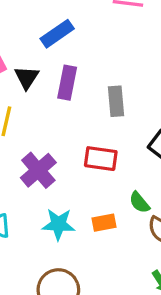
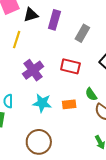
black triangle: (27, 77) -> (31, 15), turned 35
gray rectangle: (116, 101) -> (82, 33), turned 30

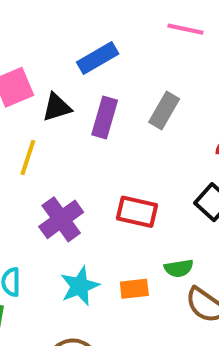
gray rectangle: (82, 33) -> (164, 111), moved
green semicircle: (91, 94) -> (179, 268), turned -64
cyan star: (42, 103) -> (80, 286), turned -30

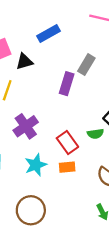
purple rectangle: (105, 118) -> (67, 84), moved
red rectangle: (137, 212) -> (67, 142), moved, turned 40
green semicircle: (179, 268) -> (95, 134), moved

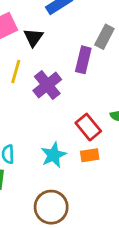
black triangle: (24, 61) -> (33, 37), turned -36
purple cross: (26, 126) -> (47, 85), moved

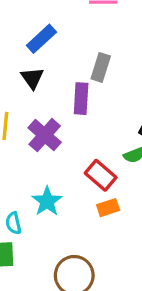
black triangle: (33, 37) -> (32, 78), moved
cyan star: (53, 155) -> (47, 201), moved

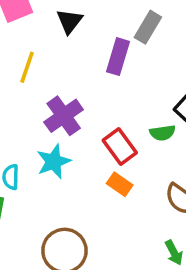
purple cross: (45, 135) -> (64, 116), moved
orange rectangle: (108, 208) -> (120, 184), turned 40

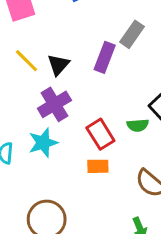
black triangle: (69, 21) -> (58, 65), moved
yellow line: (27, 67) -> (27, 61), turned -68
orange rectangle: (120, 184) -> (98, 166), turned -40

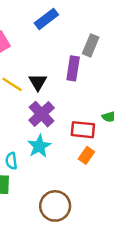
red rectangle: (100, 134) -> (83, 130), turned -40
orange rectangle: (98, 166) -> (86, 155), turned -42

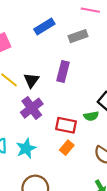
gray rectangle: (91, 45) -> (78, 36), moved, turned 42
cyan star: (39, 146) -> (26, 148), moved

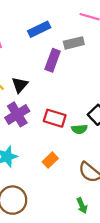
purple rectangle: (63, 72) -> (53, 60), moved
red rectangle: (66, 125) -> (55, 118), moved

